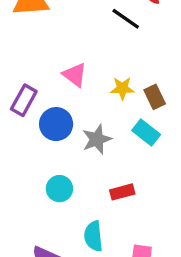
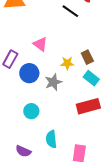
yellow star: (122, 88) -> (67, 63), moved
cyan rectangle: (146, 133) -> (91, 78), moved
red rectangle: (122, 192) -> (88, 106), moved, size x1.6

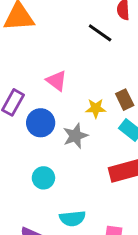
cyan semicircle: (51, 139) -> (72, 218), turned -90

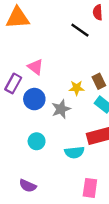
pink triangle: (57, 81) -> (35, 67), moved
cyan semicircle: (72, 218) -> (74, 152), moved

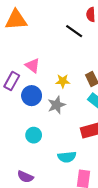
yellow star: (77, 88) -> (63, 81), moved
cyan semicircle: (74, 152) -> (67, 157), moved

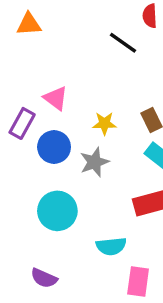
orange triangle: (16, 20) -> (29, 24), size x0.7
cyan circle: (34, 135) -> (57, 211), size x1.5

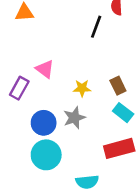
black line: (123, 43) -> (96, 27), turned 75
blue circle: (54, 147) -> (44, 123), moved

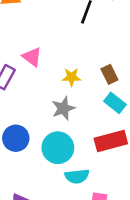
blue circle: (44, 123) -> (16, 138), moved
cyan circle: (46, 155) -> (58, 148), moved

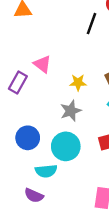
cyan semicircle: (77, 176) -> (46, 171), moved

